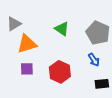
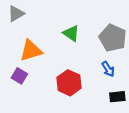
gray triangle: (14, 24) -> (16, 14), moved
purple square: (27, 69) -> (19, 76), moved, turned 32

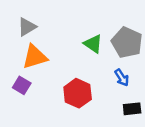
gray triangle: (16, 14) -> (27, 27), moved
green triangle: (71, 33) -> (93, 44), moved

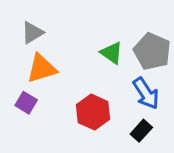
blue arrow: (122, 78) -> (146, 93), size x1.5
black rectangle: (132, 109) -> (141, 131), moved, turned -42

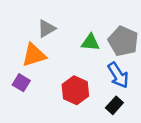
gray triangle: (32, 33) -> (46, 29), moved
green triangle: (112, 53) -> (90, 42), turned -30

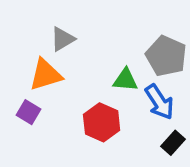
green triangle: (90, 42) -> (125, 80), moved
black rectangle: (114, 105) -> (173, 143), moved

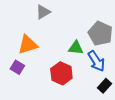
gray triangle: (62, 39) -> (43, 12), moved

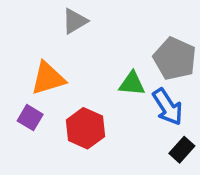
red hexagon: (61, 73) -> (85, 128), moved

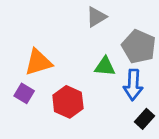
gray triangle: (75, 21) -> (96, 17), moved
blue arrow: (168, 107) -> (133, 85), turned 36

